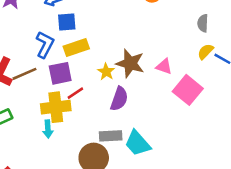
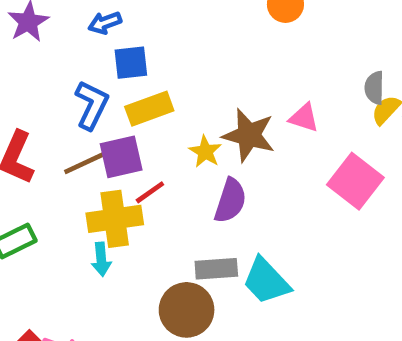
gray semicircle: (203, 23) -> (374, 88), moved
pink triangle: (164, 67) -> (304, 118), moved
brown line: (24, 74) -> (86, 162), moved

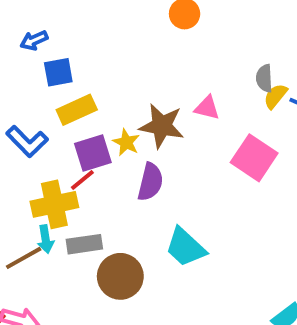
blue L-shape: (92, 105) -> (27, 141), moved, turned 114
purple square: (121, 157) -> (93, 153), moved
brown line: (86, 162) -> (24, 258), moved
gray rectangle: (216, 269) -> (84, 244), moved

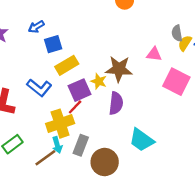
pink triangle: (207, 108) -> (154, 54), moved
gray rectangle: (84, 244) -> (81, 145), turned -54

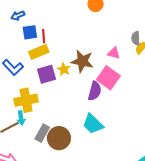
pink square: (176, 82) -> (108, 78), moved
purple semicircle: (116, 103) -> (95, 91), moved
red line: (75, 107) -> (44, 36), moved, turned -56
gray rectangle: (81, 145) -> (42, 133), moved

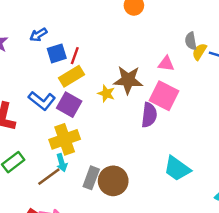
red line: (44, 36) -> (75, 56), turned 32
purple square: (47, 74) -> (69, 105), moved, turned -36
cyan trapezoid: (93, 124) -> (177, 169), moved

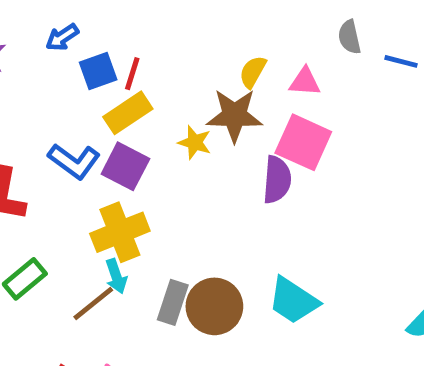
yellow semicircle: (199, 52) -> (253, 72), moved
cyan trapezoid: (177, 169) -> (293, 301), moved

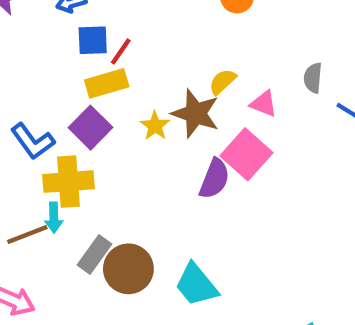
blue L-shape: (74, 161) -> (33, 141), moved

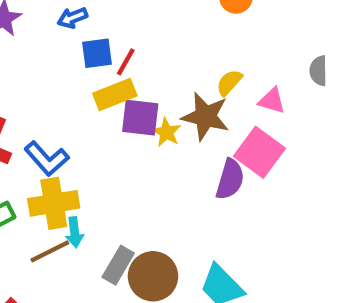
purple square: (91, 128) -> (140, 118), moved, turned -33
yellow cross: (68, 182) -> (54, 203), moved

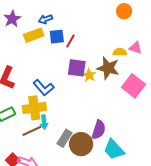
yellow semicircle: (229, 83) -> (120, 52), turned 48
yellow rectangle: (115, 95) -> (34, 35), moved
pink triangle: (272, 101) -> (135, 48), moved
blue L-shape: (47, 159) -> (43, 88), moved
purple semicircle: (230, 179) -> (99, 130), moved

